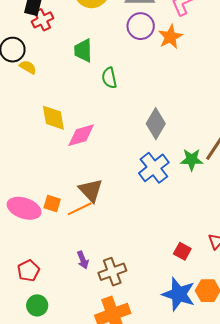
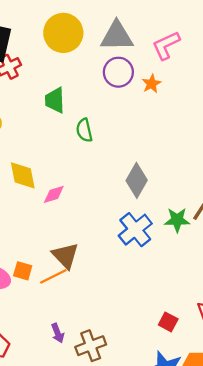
orange star: (170, 37) -> (152, 84), size x0.7
pink diamond: (81, 135) -> (54, 194), size x0.7

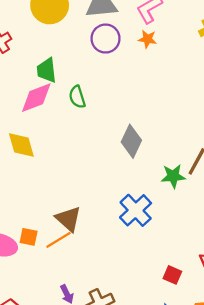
orange star: (152, 84) -> (147, 39), moved, turned -30
pink diamond: (54, 194) -> (36, 98), moved, size x1.6
blue cross: (135, 230) -> (136, 210), moved

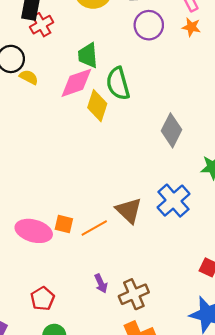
green semicircle: (77, 97) -> (118, 84), size x1.4
yellow diamond: (21, 145) -> (97, 106), moved, turned 32
brown triangle: (68, 219) -> (129, 210), moved

